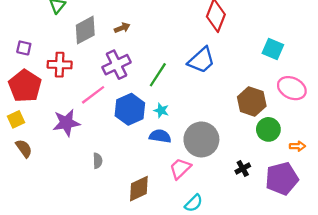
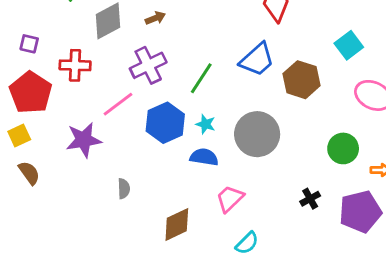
cyan square: (273, 49) -> (349, 45), turned 30
brown hexagon: (252, 102) -> (302, 80), moved
gray circle: (201, 139) -> (257, 134), moved

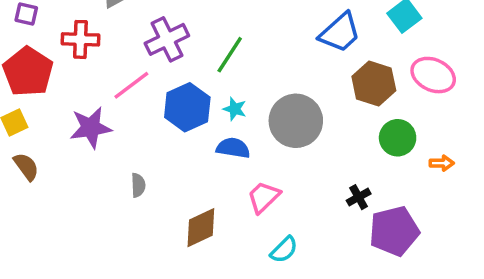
blue trapezoid: (257, 60) -> (340, 33), moved
brown hexagon: (302, 80) -> (374, 83), moved
purple pentagon: (360, 212) -> (394, 231), moved

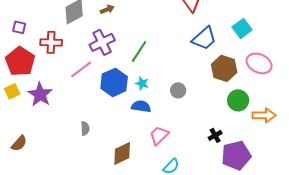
gray circle: (296, 121) -> (178, 90), size x0.5
purple star: (91, 128) -> (40, 94), moved, turned -30
orange arrow: (442, 163) -> (264, 115), size x1.6
brown semicircle: (26, 167) -> (19, 143), moved, turned 78

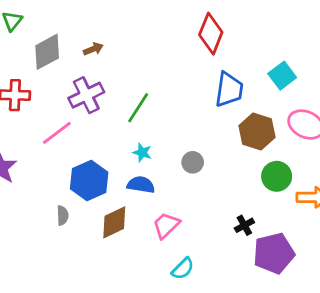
blue trapezoid: (204, 38) -> (229, 90), turned -40
blue hexagon: (114, 82) -> (89, 181), moved
brown diamond: (122, 153) -> (114, 222), moved

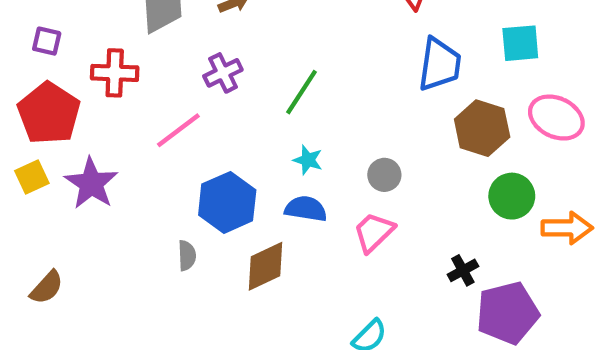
cyan square: (282, 76) -> (520, 43), turned 32
purple cross: (86, 95) -> (223, 73), size x0.7
pink trapezoid: (166, 225) -> (374, 232), moved

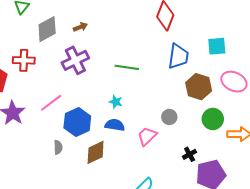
purple cross: (223, 73) -> (75, 60), size x1.5
green line: (302, 92) -> (127, 67), moved, turned 65
pink line: (178, 130) -> (51, 103), moved
gray circle: (384, 175) -> (169, 117), moved

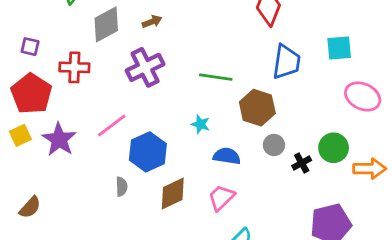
brown hexagon: (199, 87) -> (257, 108), moved
blue semicircle: (115, 125) -> (227, 156), moved
pink trapezoid: (147, 136) -> (221, 198), moved
black cross: (190, 154) -> (302, 163), moved

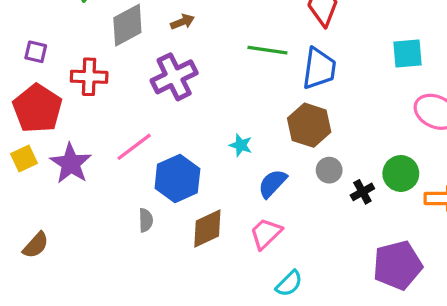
blue trapezoid: (286, 62) -> (319, 68), moved
green line: (216, 77) -> (267, 50), moved
blue semicircle: (227, 156) -> (272, 183), turned -56

